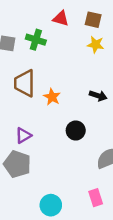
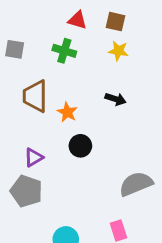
green cross: (36, 40) -> (64, 51), moved
black arrow: (98, 96) -> (115, 99), moved
black circle: (76, 130) -> (80, 146), moved

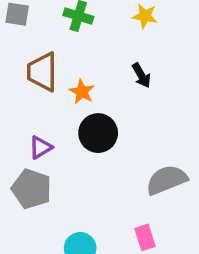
black arrow: (115, 99) -> (141, 75), turned 42
black circle: (80, 146) -> (98, 133), size x1.4

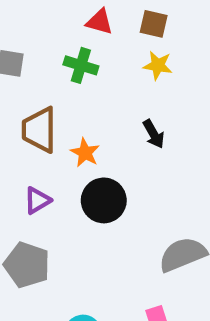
purple triangle: (41, 147) -> (37, 200), moved

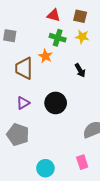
green cross: (81, 65) -> (58, 38), moved
orange star: (85, 153) -> (45, 56), moved

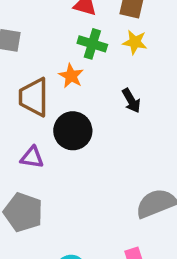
purple triangle: (23, 103) -> (32, 157), turned 40
black circle: (56, 103) -> (73, 131), moved

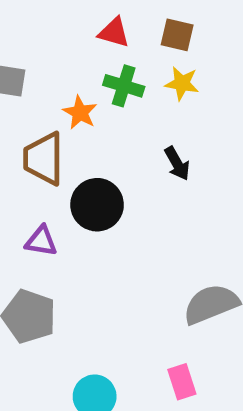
orange star: (71, 76) -> (80, 113), moved

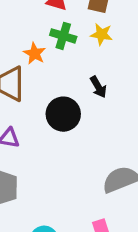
black circle: (97, 205) -> (63, 114), moved

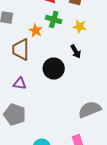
yellow star: (102, 34) -> (80, 26), moved

